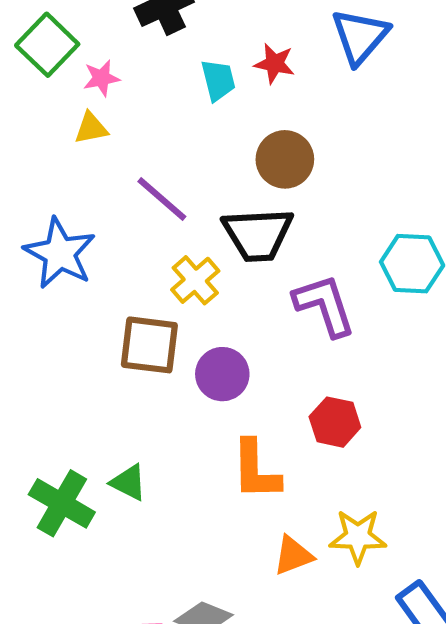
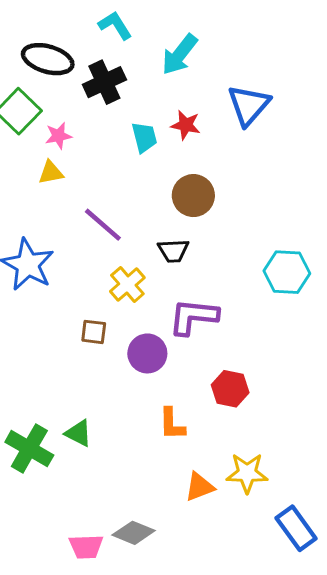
black trapezoid: (258, 234) -> (173, 251), size x0.6
purple L-shape: (324, 305) -> (193, 317), moved, turned -66
brown square: (149, 345) -> (94, 332), size x0.6
orange L-shape: (256, 470) -> (172, 424), size x0.7

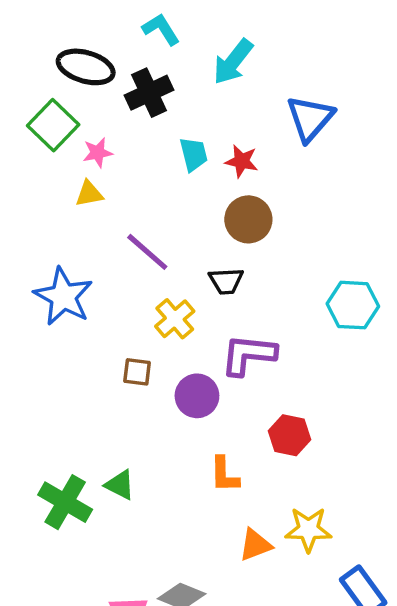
red star: (186, 125) -> (242, 161), moved

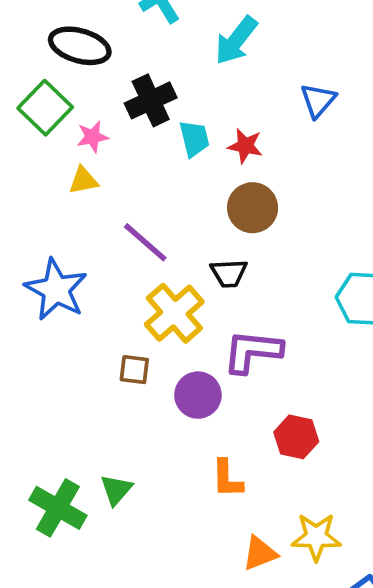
black cross: (149, 93) -> (151, 100), moved
blue triangle: (310, 118) -> (318, 100), size x0.7
yellow cross: (175, 319) -> (174, 313), size x1.4
green triangle: (120, 485) -> (116, 490), turned 44

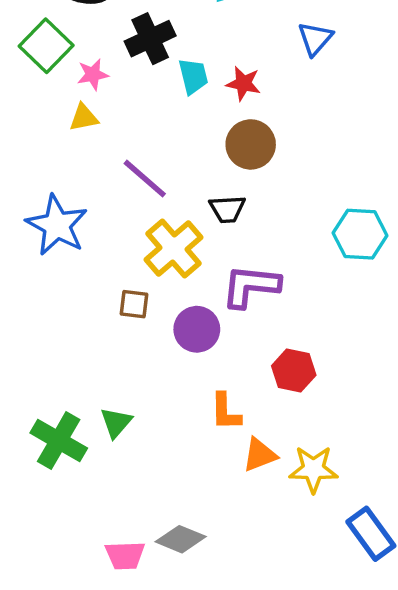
orange triangle: (260, 553) -> (260, 455), moved

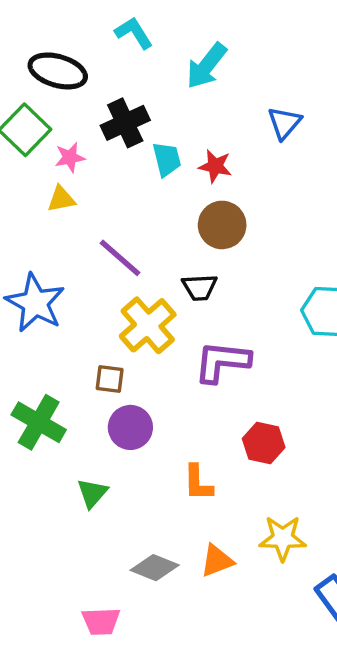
purple circle: (197, 329) -> (130, 427), moved
green cross: (59, 440) -> (39, 422), moved
orange triangle: (260, 455) -> (217, 561), moved
gray diamond: (181, 539) -> (155, 568), moved

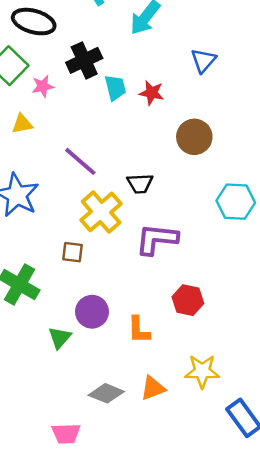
yellow triangle: (61, 199) -> (22, 124), moved
brown circle: (222, 225) -> (194, 137), moved
purple circle: (130, 427) -> (92, 312), moved

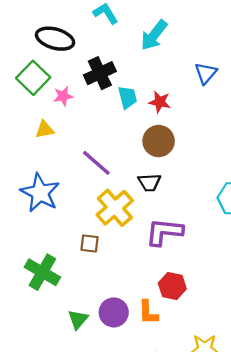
brown circle: (194, 137) -> (159, 141), moved
red hexagon: (188, 300) -> (172, 286), moved
purple circle: (92, 312) -> (114, 312), moved

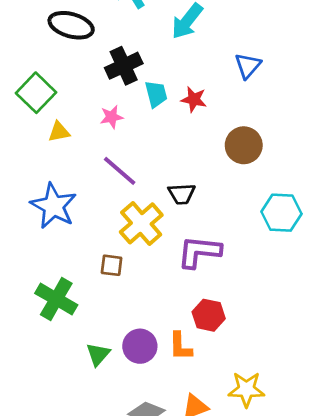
green square: (33, 78) -> (36, 93), moved
pink star: (63, 96) -> (112, 117), moved
brown circle: (159, 141) -> (244, 145), moved

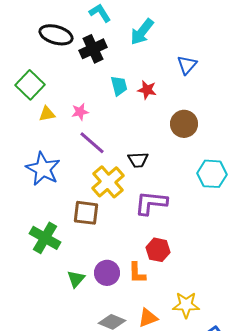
black cross: (124, 66) -> (93, 49), moved
pink star: (112, 117) -> (80, 112), moved
brown square: (112, 265) -> (86, 213), size x1.5

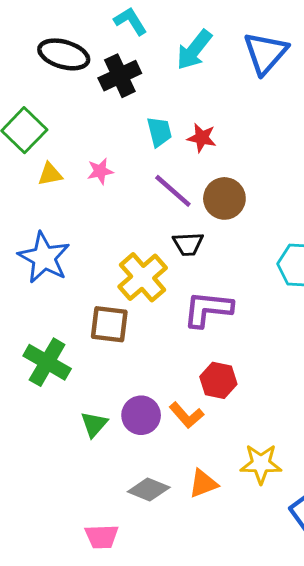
blue triangle: (187, 65) -> (265, 53), moved, size x1.5
brown circle: (184, 124) -> (224, 198), moved
purple line: (92, 143) -> (173, 191), moved
orange L-shape: (137, 273) -> (187, 415), turned -40

